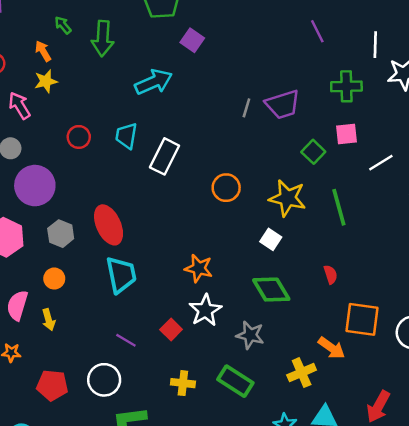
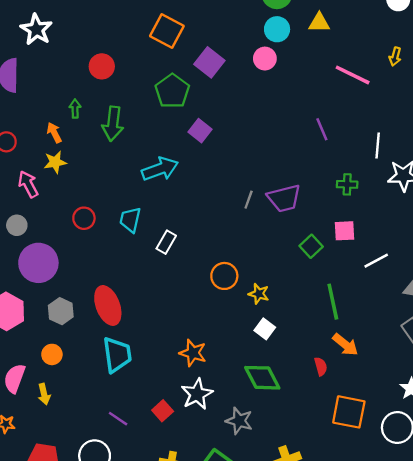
green arrow: (63, 25) -> (75, 109), turned 36
green cross: (346, 86) -> (347, 184), size x0.7
white rectangle: (165, 156) -> (166, 242), size x0.7
yellow star: (287, 198) -> (259, 294), moved, size x0.6
orange arrow: (331, 348) -> (345, 345), moved

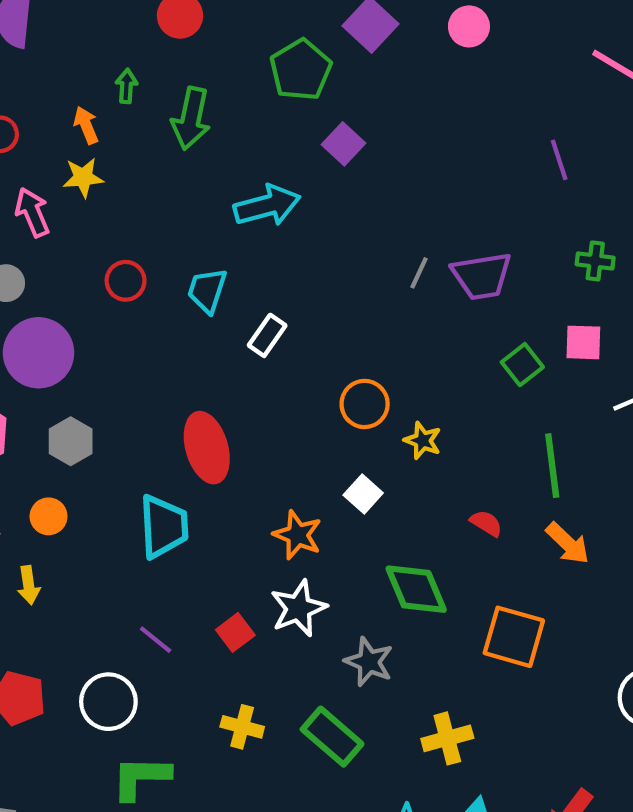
red ellipse: (108, 305) -> (207, 448), moved
white square: (265, 329) -> (363, 494), moved
red semicircle: (321, 366) -> (486, 523), moved, turned -48
orange square: (349, 412) -> (514, 637), moved

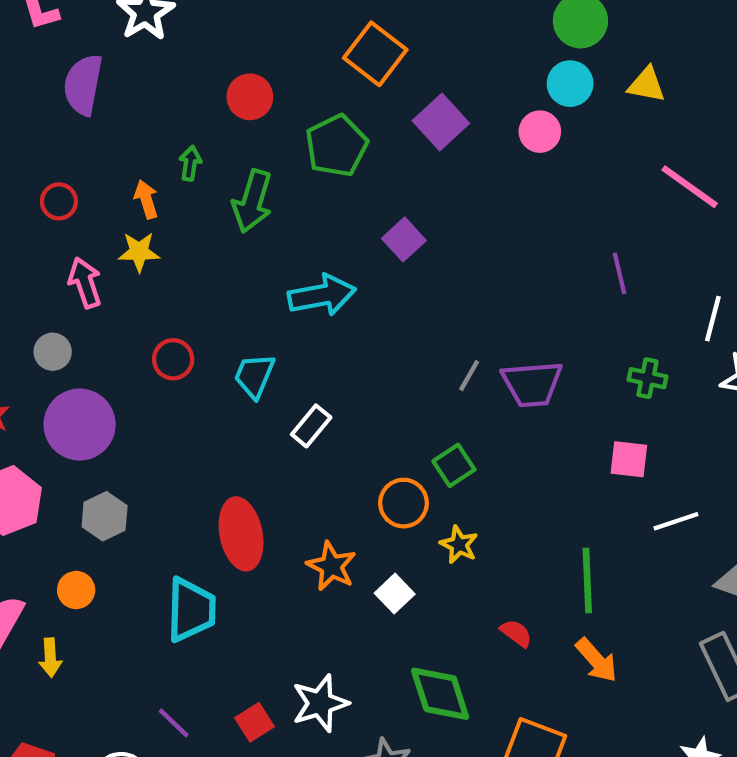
green pentagon: (301, 70) -> (336, 146), moved
green square: (522, 365) -> (454, 465), moved
orange star: (298, 535) -> (331, 566), moved

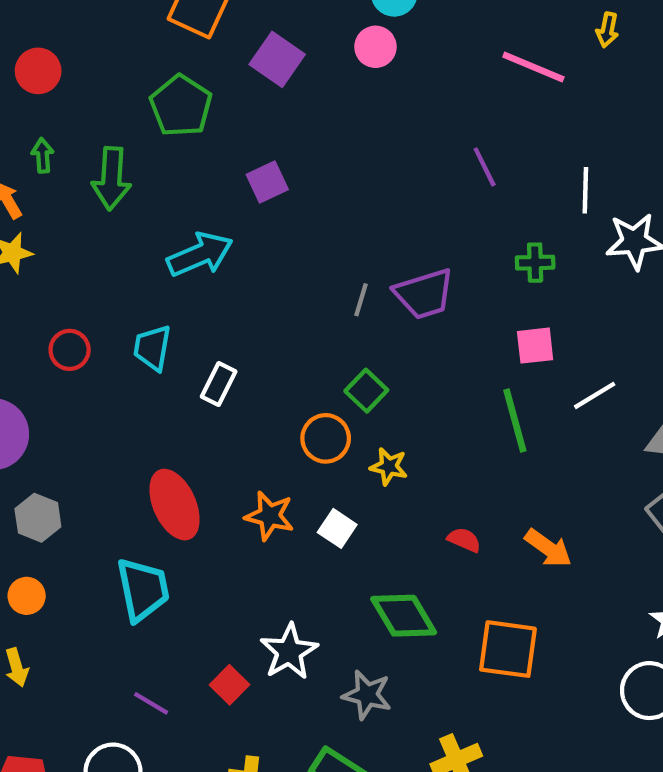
red circle: (250, 97) -> (38, 71), moved
purple square: (404, 239) -> (267, 182), turned 30
green line: (587, 581) -> (515, 421), moved

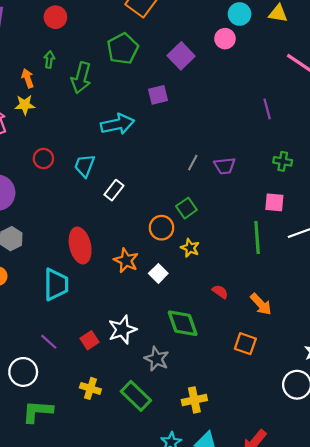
purple square: (277, 59) -> (181, 56), moved
purple trapezoid: (424, 294) -> (225, 166), size x0.7
orange square: (508, 649) -> (245, 344), moved, size x0.7

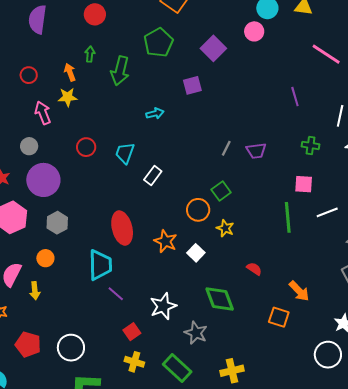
cyan arrow: (117, 124) -> (155, 114), size x0.6
orange arrow: (261, 304) -> (299, 291), moved
red square: (90, 340) -> (132, 332), moved
purple line: (49, 342) -> (116, 294), moved

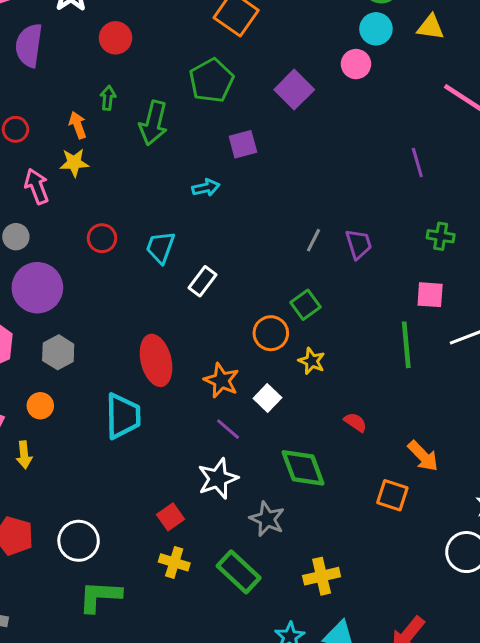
purple square: (192, 85) -> (243, 144), moved
purple trapezoid: (256, 151) -> (359, 244), turned -100
purple line: (116, 294) -> (228, 429), moved

